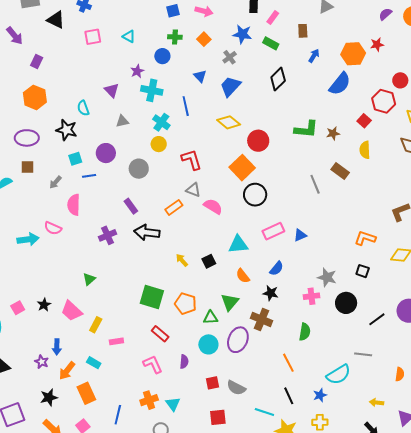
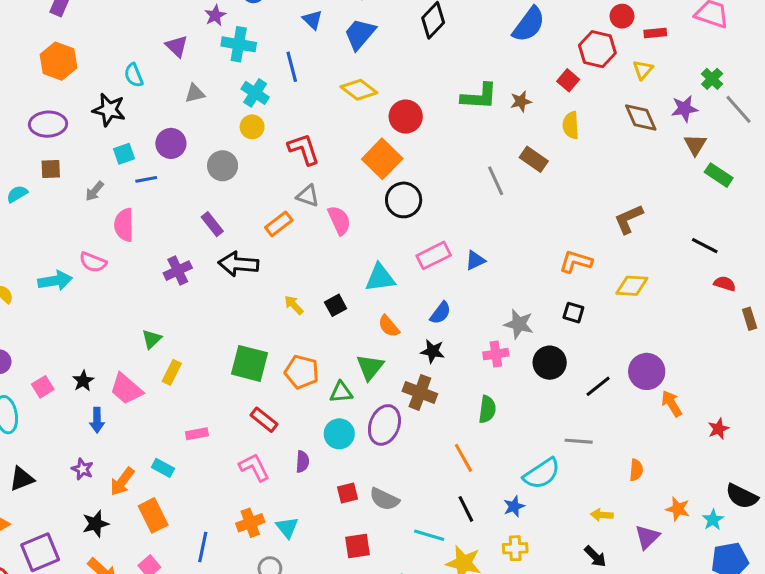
pink semicircle: (213, 206) -> (339, 220), turned 36
yellow rectangle: (96, 325) -> (172, 372), moved
blue arrow: (57, 347) -> (97, 420), moved

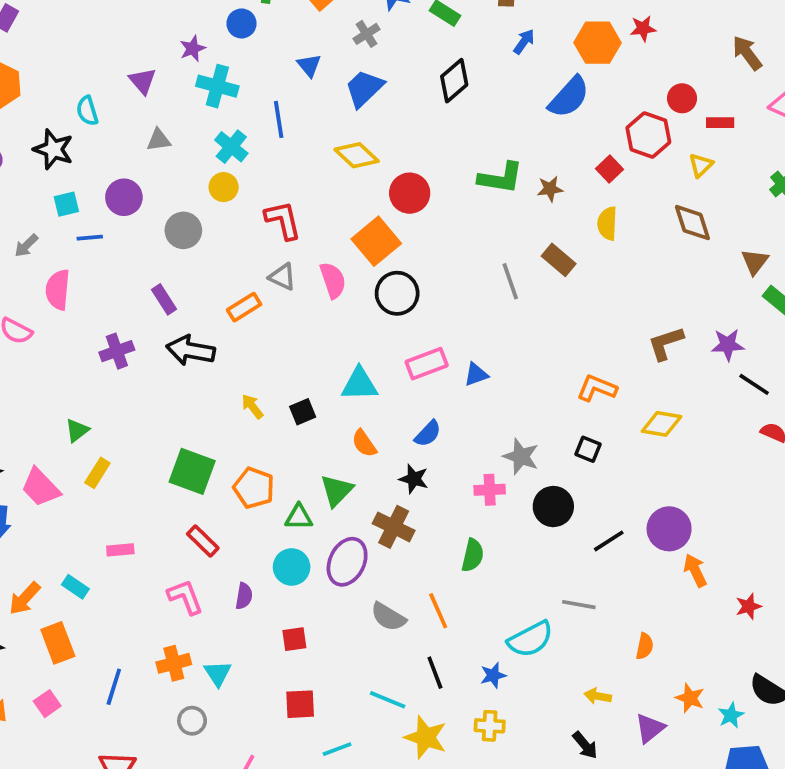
purple star: (684, 109) -> (728, 345), moved
pink semicircle: (339, 220) -> (333, 280), moved
gray semicircle: (384, 499) -> (388, 617), moved

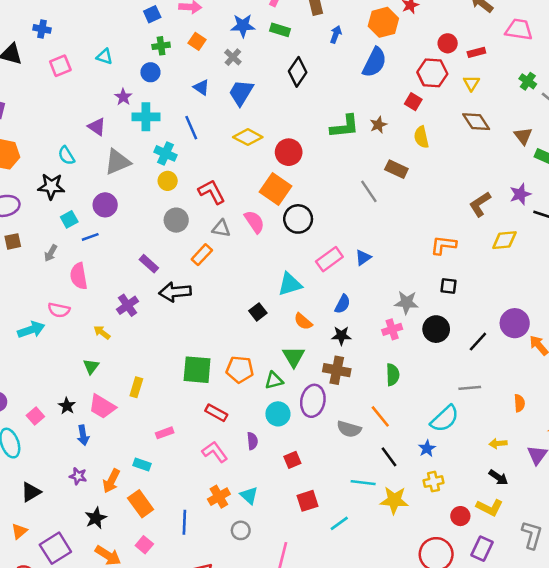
gray triangle: (159, 140) -> (117, 162), size x1.6
gray circle: (183, 230) -> (176, 220), moved
yellow arrow: (252, 406) -> (102, 332), moved
yellow diamond: (662, 424) -> (504, 240), moved
green triangle: (77, 430) -> (91, 366), moved

